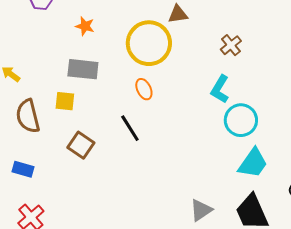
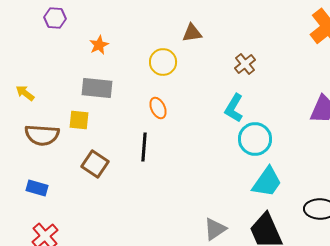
orange star: (85, 26) -> (99, 45), turned 30
yellow circle: (149, 43) -> (163, 62), size x0.6
brown semicircle: (28, 116) -> (42, 135), turned -72
black line: (130, 128) -> (144, 147), turned 36

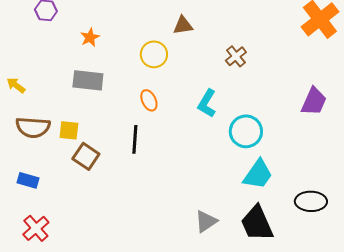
cyan L-shape: (234, 108) -> (207, 103), moved
yellow square: (79, 120) -> (69, 130), moved

